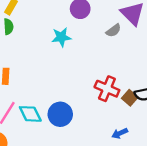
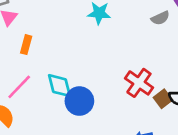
cyan diamond: (30, 114) -> (60, 86), moved

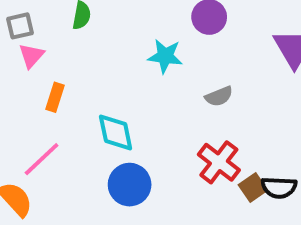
gray semicircle: (160, 18) -> (219, 96), moved
cyan diamond: (60, 86) -> (116, 133), moved

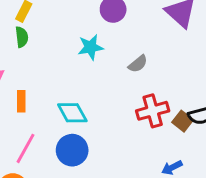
red cross: (219, 162) -> (153, 111), turned -36
blue circle: (130, 185) -> (72, 150), moved

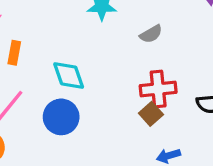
brown square: (183, 121) -> (151, 114), moved

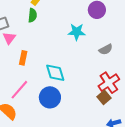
red cross: (158, 89) -> (109, 83), turned -30

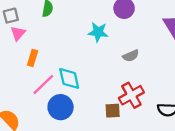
pink line: (19, 90) -> (43, 84), moved
brown square: (104, 97) -> (113, 111), moved, turned 32

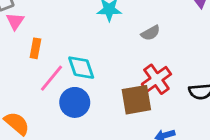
brown square: (113, 111) -> (136, 100), size x1.6

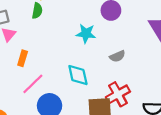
cyan diamond: (81, 68) -> (78, 75), moved

